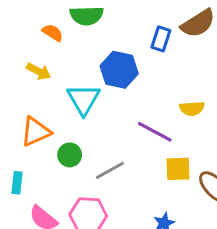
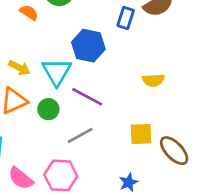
yellow arrow: (39, 71) -> (19, 68), moved
purple line: (155, 132) -> (87, 97), moved
green circle: (70, 155) -> (48, 109), moved

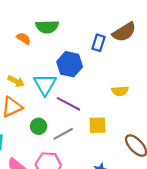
green circle: (48, 109) -> (39, 126), moved
yellow square: (141, 134) -> (97, 125), moved

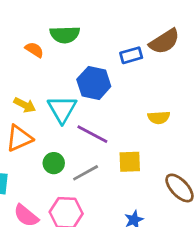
blue rectangle: (99, 43) -> (131, 55), turned 56

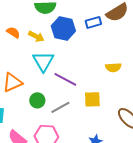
orange semicircle: (34, 50) -> (13, 32), moved
blue hexagon: (94, 83) -> (63, 28), moved
yellow arrow: (25, 105) -> (36, 36), moved

